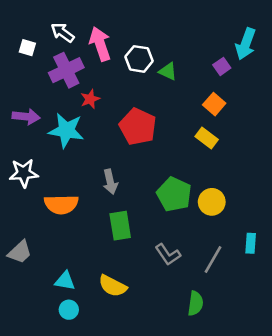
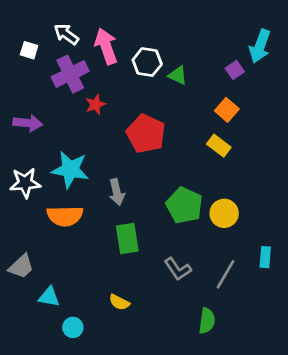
cyan star: (66, 130) -> (70, 170), moved
cyan triangle: (65, 281) -> (49, 297), moved
yellow semicircle: (113, 286) -> (119, 302), size x0.7

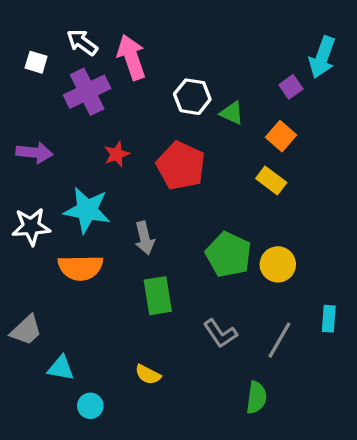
white hexagon: (147, 62) -> (192, 97), moved
green triangle: (178, 75) -> (232, 113), moved
red star: (95, 105) -> (117, 154), moved

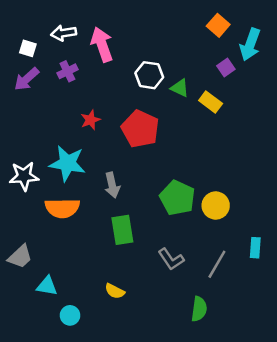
white arrow: (82, 42) -> (64, 33), turned -45
purple cross: (87, 92) -> (67, 71), size x0.6
orange square: (281, 136) -> (218, 25), moved
purple arrow: (34, 153) -> (27, 79), moved, turned 132
yellow rectangle: (271, 181) -> (211, 102), moved

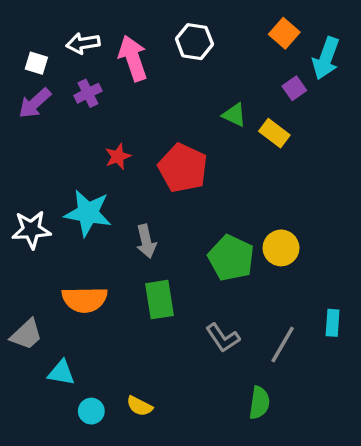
white hexagon: (149, 75) -> (194, 42), moved
yellow circle: (216, 206) -> (281, 248), moved
orange semicircle: (62, 208) -> (85, 300), moved
yellow semicircle: (115, 291) -> (140, 406), moved

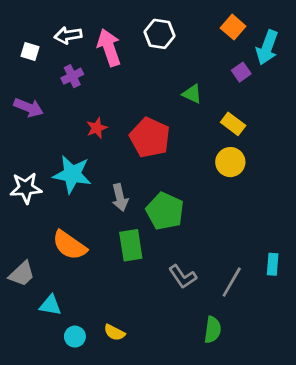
purple arrow: (35, 103) -> (29, 108), moved, turned -116
yellow rectangle: (274, 133) -> (233, 124), moved
yellow circle: (281, 248) -> (230, 162), moved
green pentagon: (231, 258) -> (165, 211), moved
orange semicircle: (85, 300) -> (69, 245), turned 36

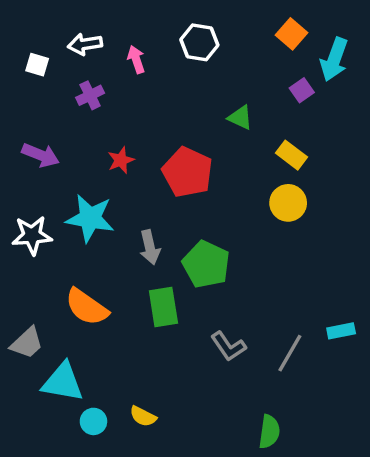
pink arrow: (109, 48) -> (136, 59), size x0.6
purple arrow: (29, 108) -> (41, 155), moved
cyan rectangle: (273, 264) -> (341, 331), turned 75
cyan triangle: (50, 305) -> (63, 382), size x1.5
green semicircle: (213, 330) -> (269, 432), moved

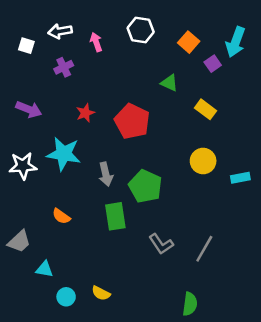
orange square: (292, 34) -> (189, 42), moved
yellow circle: (288, 203) -> (203, 161), moved
orange semicircle: (87, 307) -> (61, 216), size x0.6
cyan rectangle: (341, 331) -> (240, 178), moved
cyan triangle: (63, 382) -> (44, 269), size x0.6

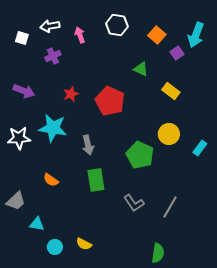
cyan rectangle: (240, 178) -> (200, 148), turned -42
green pentagon: (145, 186) -> (140, 155), moved

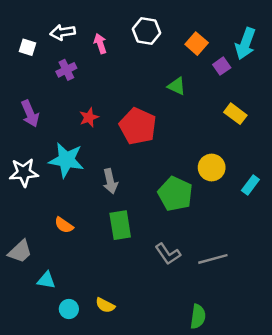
purple arrow: (24, 91) -> (30, 114), turned 45
yellow rectangle: (171, 91) -> (235, 114), moved
gray line: (170, 207) -> (213, 259), turned 45

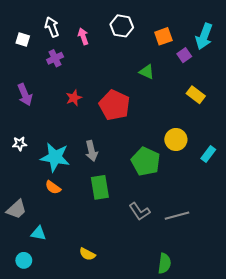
white arrow: (63, 32) -> (52, 27), turned 78
orange square: (197, 44) -> (163, 36), turned 30
cyan star: (66, 160) -> (55, 157), moved
white star: (24, 173) -> (20, 144), size x0.6
cyan circle: (69, 309) -> (24, 260), moved

